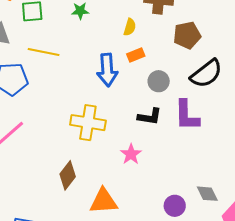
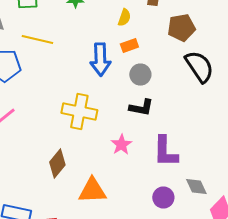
black semicircle: (206, 74) -> (199, 66), turned -88
gray circle: (159, 81) -> (140, 74), moved
purple L-shape: (187, 115) -> (165, 152), moved

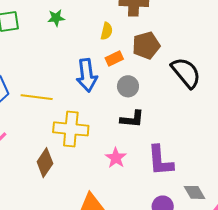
brown pentagon: (181, 28) -> (146, 45), moved
yellow line: (37, 40) -> (37, 97), moved
brown diamond: (57, 164) -> (45, 163), moved

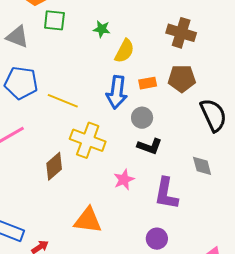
yellow semicircle: (107, 31) -> (124, 51), moved, size x1.4
gray circle: (128, 86) -> (142, 118), moved
gray diamond: (194, 192) -> (202, 166), moved

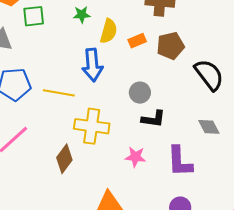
orange rectangle: (148, 83) -> (137, 41), moved
blue arrow: (117, 92) -> (92, 65), moved
pink star: (124, 180) -> (135, 157), turned -30

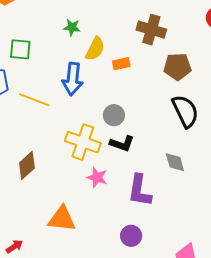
green square: (34, 16) -> (20, 49), moved
brown pentagon: (170, 46) -> (177, 67), moved
yellow cross: (92, 126) -> (83, 142), moved

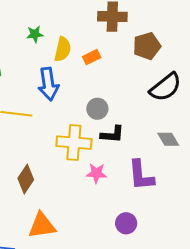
black semicircle: (185, 111) -> (165, 87), turned 92
orange triangle: (62, 219) -> (42, 226), moved
purple circle: (131, 236) -> (126, 223), moved

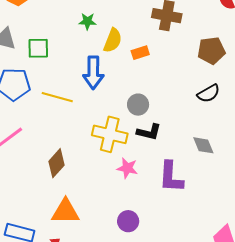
brown pentagon: (147, 46) -> (211, 51), moved
black semicircle: (165, 87) -> (209, 93), size x0.7
purple circle: (126, 223) -> (128, 221), moved

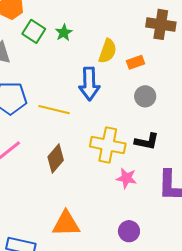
green star: (87, 21) -> (64, 33), moved, turned -30
green square: (38, 48) -> (34, 31), moved, turned 35
gray circle: (138, 105) -> (145, 96), moved
brown diamond: (56, 163) -> (56, 159), moved

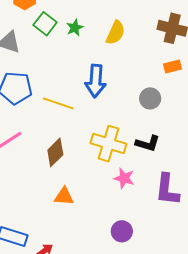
yellow semicircle: (108, 51) -> (115, 33), moved
orange rectangle: (135, 62) -> (172, 67), moved
orange triangle: (66, 224) -> (64, 196), moved, size x0.7

